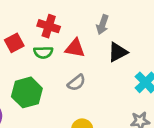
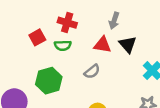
red triangle: (75, 48) -> (102, 45), moved
black triangle: (118, 52) -> (128, 44), turned -42

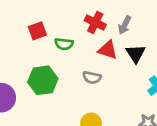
red cross: (67, 23) -> (95, 22), moved
gray semicircle: (92, 72) -> (92, 77), turned 42

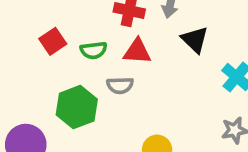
red triangle: (108, 50) -> (137, 51), moved
gray semicircle: (92, 77) -> (120, 85), moved

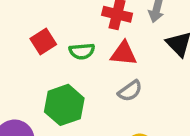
gray semicircle: (120, 85) -> (130, 91), moved, turned -35

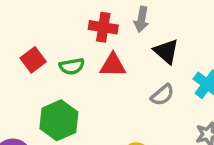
gray semicircle: (130, 91) -> (162, 95), moved

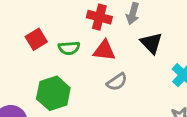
gray semicircle: (162, 95) -> (117, 82), moved

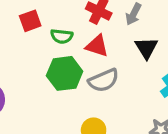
gray semicircle: (117, 82) -> (104, 80), size x1.4
green hexagon: (53, 93) -> (65, 73), moved

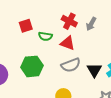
black triangle: (146, 48) -> (94, 70), moved
green hexagon: (65, 73) -> (32, 66), moved

